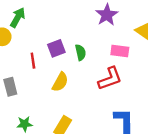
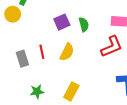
red line: (33, 61) -> (42, 52), moved

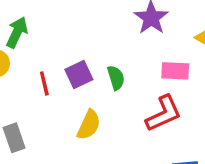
red line: (42, 52) -> (44, 83), moved

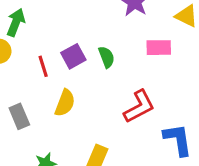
red L-shape: (164, 114) -> (139, 107), moved
yellow semicircle: (89, 125) -> (65, 103), moved

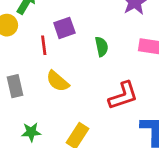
purple square: (73, 56) -> (64, 28), moved
yellow semicircle: (65, 103) -> (58, 81), turned 100

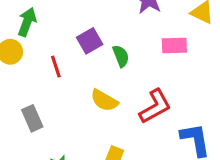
purple square: (64, 28) -> (90, 41), moved
yellow semicircle: (58, 81) -> (104, 100), moved

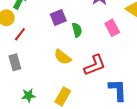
pink rectangle: (174, 45) -> (112, 28), turned 56
red line: (56, 67) -> (20, 34), moved, turned 48

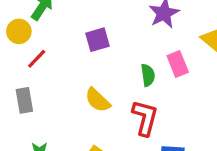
green semicircle: (77, 30) -> (148, 75), moved
red L-shape: (95, 65) -> (145, 118), turned -60

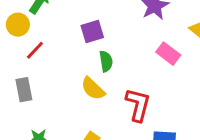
pink rectangle: (178, 64) -> (168, 54), turned -30
green semicircle: (148, 75) -> (106, 61), moved

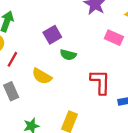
green semicircle: (106, 61) -> (68, 55), turned 126
yellow semicircle: (93, 89) -> (42, 76), moved

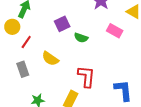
green semicircle: (68, 55) -> (81, 38), moved
red L-shape: (100, 82) -> (86, 77), moved

